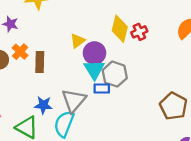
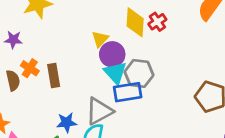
yellow triangle: (77, 41) -> (100, 39), moved
blue rectangle: (102, 89) -> (128, 92), size x1.5
gray triangle: (74, 101) -> (99, 111), turned 32

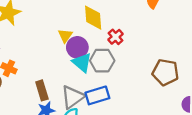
red cross: (157, 22) -> (116, 37), moved
brown rectangle: (54, 76) -> (42, 90), moved
blue rectangle: (128, 92) -> (97, 95), moved

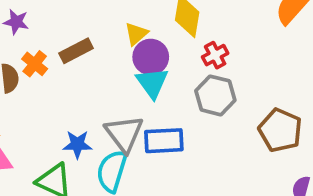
gray hexagon: (102, 61) -> (215, 95), moved
brown rectangle: (42, 90) -> (76, 51), moved, turned 66
gray triangle: (73, 97) -> (124, 134), turned -45

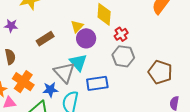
orange cross: (35, 64) -> (23, 82), moved, size x1.5
cyan triangle: (152, 83) -> (78, 62), moved
gray triangle: (124, 134) -> (64, 72), moved

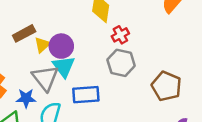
yellow triangle: (77, 26) -> (42, 45), moved
purple circle: (86, 38) -> (61, 46), moved

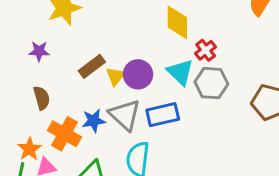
cyan triangle: (64, 67) -> (180, 72), moved
blue rectangle: (86, 95) -> (163, 115), moved
blue star: (26, 98) -> (94, 121), moved

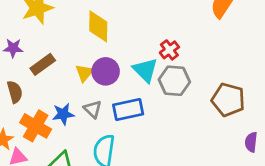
yellow diamond: (177, 22) -> (98, 26), moved
brown rectangle: (92, 66) -> (43, 64), moved
gray triangle: (125, 115) -> (93, 109), size x0.6

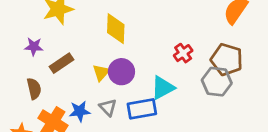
cyan triangle: (145, 70) -> (163, 88), moved, turned 45
gray hexagon: (174, 81) -> (217, 82), moved
brown pentagon: (228, 100) -> (227, 60), moved

